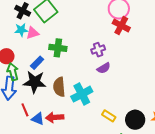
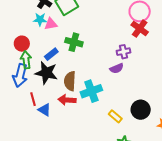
purple cross: (98, 50) -> (123, 52), moved
red arrow: (55, 117) -> (67, 100), moved
black circle: (135, 120) -> (141, 110), moved

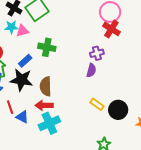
purple semicircle: (117, 68) -> (91, 70), turned -48
cyan cross: (91, 91) -> (49, 123), moved
yellow rectangle: (115, 116) -> (97, 104), moved

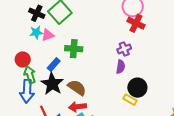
black star: (21, 80) -> (52, 84), turned 30
brown semicircle: (46, 86) -> (77, 88), turned 132
black circle: (118, 110) -> (137, 88), moved

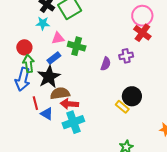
pink triangle: (48, 35) -> (58, 38), moved
purple semicircle: (121, 67) -> (106, 64), moved
brown semicircle: (77, 88) -> (60, 93), moved, turned -54

